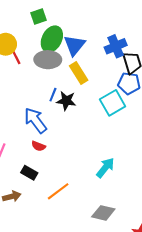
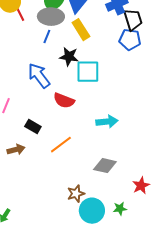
blue line: (53, 95) -> (47, 37), moved
cyan square: (113, 103) -> (88, 72), moved, turned 30
red semicircle: (39, 146) -> (64, 101), moved, size x1.5
cyan arrow: (105, 168) -> (107, 122), turned 45

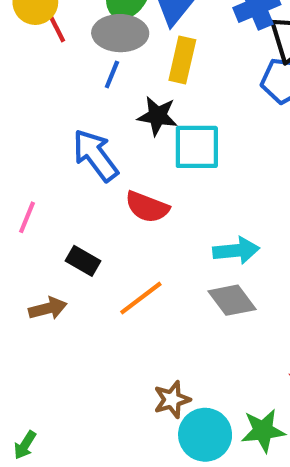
yellow rectangle: (81, 30) -> (182, 60), turned 45
gray diamond: (105, 166) -> (232, 300), moved, turned 40
green star: (120, 209) -> (263, 431), size x1.5

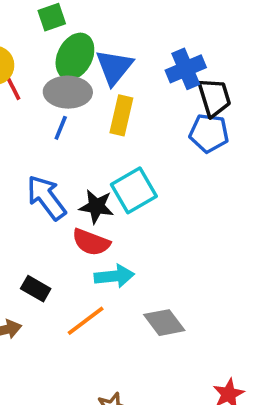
black star: (157, 116) -> (96, 206), moved
cyan square: (197, 147) -> (134, 190), turned -30
cyan arrow: (236, 250) -> (114, 276), moved

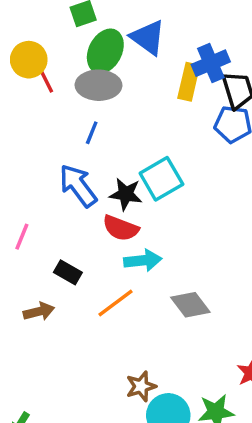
blue triangle: (114, 67) -> (148, 38), moved, turned -33
yellow rectangle: (121, 115) -> (189, 82), moved
blue line: (61, 128) -> (92, 133), moved

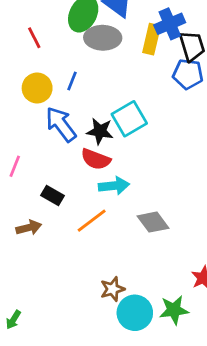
yellow circle: (29, 60) -> (37, 88), moved
gray ellipse: (99, 85) -> (103, 38), moved

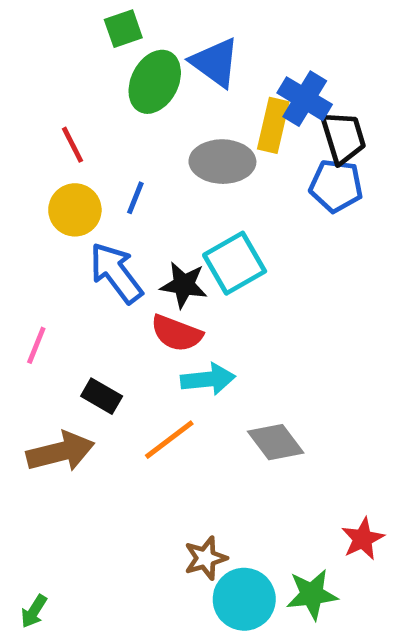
blue cross: (170, 24) -> (305, 99), turned -36
red line: (34, 38) -> (73, 145), moved
gray ellipse: (103, 38) -> (222, 162), moved
brown arrow: (29, 228) -> (60, 452), size x1.5

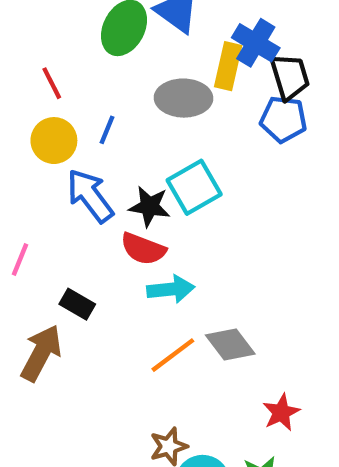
orange line: (169, 440) -> (173, 355), moved
brown arrow: (60, 452) -> (41, 353), turned -48
red star: (363, 539) -> (281, 412), moved

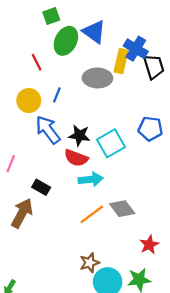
red line: (52, 83) -> (37, 62), moved
blue pentagon: (283, 119) -> (150, 129), moved
cyan square: (194, 187) -> (111, 143), moved

